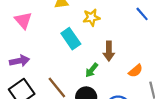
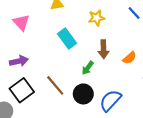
yellow star: (91, 17) -> (96, 18), moved
orange semicircle: (135, 71) -> (130, 58), moved

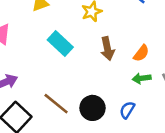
green arrow: (88, 68) -> (142, 78), moved, turned 56
blue semicircle: (110, 100) -> (127, 110), size x0.6

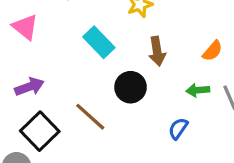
orange semicircle: (141, 53) -> (212, 51), moved
black circle: (93, 108) -> (131, 87), moved

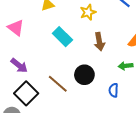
purple arrow: (29, 87) -> (19, 65), turned 60
black circle: (131, 87) -> (84, 75), moved
blue semicircle: (178, 129) -> (114, 90), turned -32

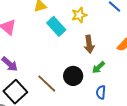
cyan rectangle: (62, 37) -> (56, 26), moved
green arrow: (126, 66) -> (98, 67), moved, turned -40

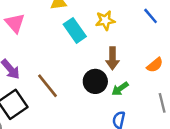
black circle: (73, 76) -> (95, 81), moved
brown line: (47, 84) -> (47, 86), moved

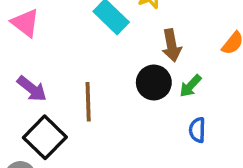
brown line: (47, 86) -> (88, 102), turned 48

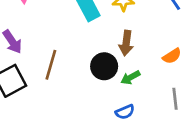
blue semicircle: (197, 130) -> (125, 112), turned -132

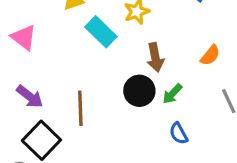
blue semicircle: (125, 112) -> (179, 133), turned 102

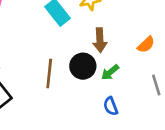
brown line: (80, 108) -> (49, 74), moved

